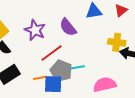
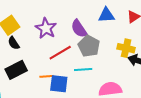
gray pentagon: (61, 71) -> (89, 46), moved

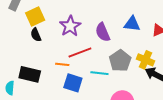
gray pentagon: (89, 46) -> (120, 61), moved
black rectangle: (16, 70) -> (30, 74), moved, turned 30
orange line: (46, 76) -> (62, 64), moved

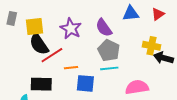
yellow square: (35, 17) -> (34, 27), turned 30
black semicircle: (36, 35) -> (39, 44), size x1.6
red line: (80, 53) -> (52, 55), moved
gray pentagon: (120, 61) -> (109, 50), moved

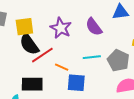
gray pentagon: (109, 50) -> (118, 61), moved
orange line: (71, 68) -> (62, 67), turned 32
cyan line: (109, 68) -> (92, 57), moved

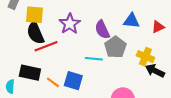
gray pentagon: (118, 61) -> (115, 47), moved
orange line: (62, 67) -> (53, 82), moved

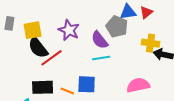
red triangle: (158, 27) -> (146, 12), moved
purple semicircle: (102, 30) -> (100, 40), moved
gray pentagon: (115, 47) -> (117, 27), moved

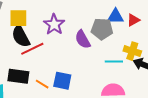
gray pentagon: (117, 27) -> (102, 29), turned -30
cyan line: (101, 58) -> (114, 61), moved

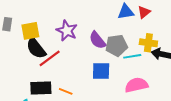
gray pentagon: (102, 29) -> (116, 45), moved
blue square: (62, 81) -> (101, 71), moved

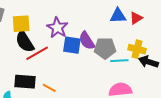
blue square: (101, 71) -> (72, 45), moved

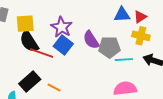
blue square: (72, 45) -> (63, 45), moved, turned 30
yellow cross: (137, 49) -> (141, 36), moved
red line: (37, 53) -> (42, 53), turned 50
black rectangle: (25, 82) -> (30, 81), turned -45

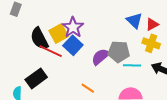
blue triangle: (122, 15) -> (134, 20), turned 42
yellow square: (25, 24) -> (59, 34), moved, turned -30
purple semicircle: (91, 40) -> (100, 57), moved, turned 78
orange line: (54, 87) -> (88, 88), moved

